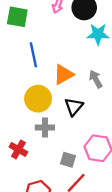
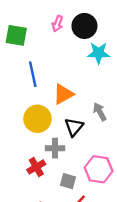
gray arrow: (96, 79) -> (100, 112), moved
gray cross: (45, 127) -> (55, 148), moved
red cross: (18, 149) -> (36, 167), moved, turned 30

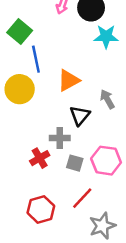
green square: (16, 35) -> (20, 31), moved, turned 30
yellow circle: (37, 119) -> (20, 89), moved
gray square: (68, 181) -> (75, 163), moved

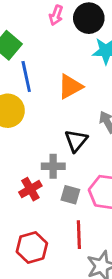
orange triangle: (68, 80) -> (70, 86), moved
red line: (82, 198) -> (79, 235), turned -45

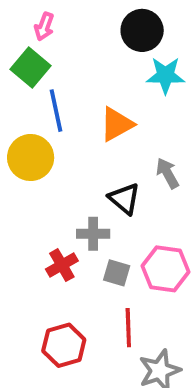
pink arrow: (56, 15) -> (44, 26), moved
black triangle: (76, 141) -> (124, 199), turned -30

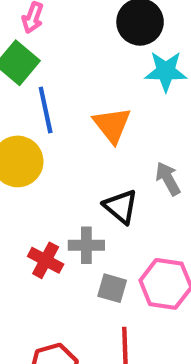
orange triangle: (117, 124) -> (112, 125), turned -39
red cross: (62, 265) -> (46, 260), moved, turned -32

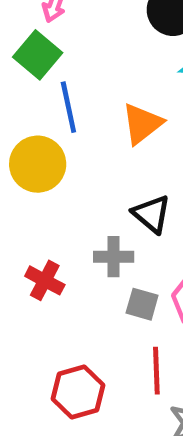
orange triangle: (112, 125) -> (142, 124), turned 30
red cross: (46, 260) -> (45, 280), moved

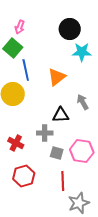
black triangle: (152, 214) -> (61, 115), turned -42
red hexagon: (78, 392) -> (24, 176), moved

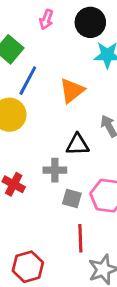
pink arrow: (20, 27) -> (46, 20), moved
blue line: (26, 70) -> (28, 81), turned 40
red hexagon: (24, 176) -> (28, 267), moved

